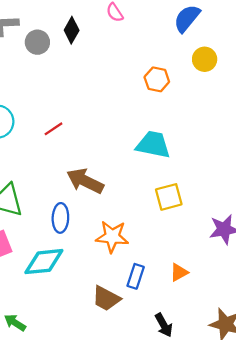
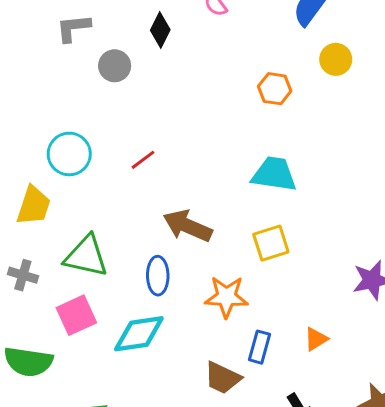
gray circle: (37, 42) -> (115, 66), moved
yellow square: (169, 197) -> (271, 243), moved

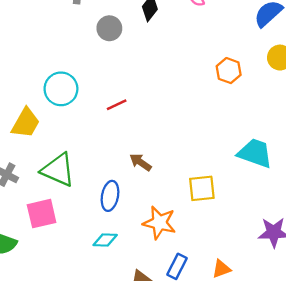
cyan trapezoid: (274, 174) -> (255, 153), moved
brown arrow: (188, 226) -> (141, 162), size x0.6
cyan diamond: (139, 334) -> (105, 240), moved, size x0.6

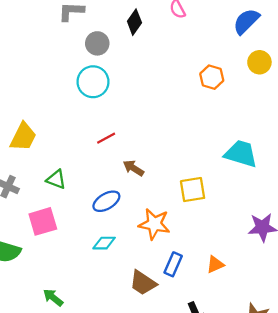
cyan circle: (61, 89) -> (93, 82), moved
red line: (117, 105) -> (106, 138), moved
green triangle: (58, 170) -> (56, 179), size x0.6
blue ellipse: (110, 196) -> (106, 201), turned 52

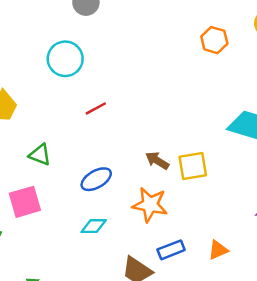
cyan circle: (93, 82) -> (65, 59), moved
brown arrow: (133, 168) -> (157, 161), moved
blue rectangle: (173, 264) -> (171, 250), turned 45

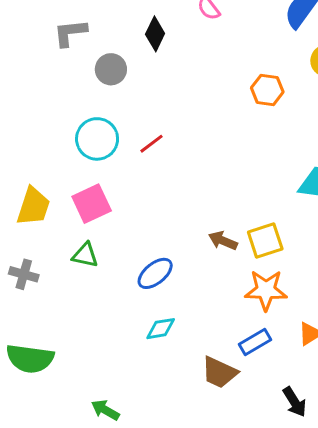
red line: (96, 108) -> (151, 144), moved
pink square: (25, 202) -> (92, 204), moved
orange star: (150, 205) -> (266, 290), moved

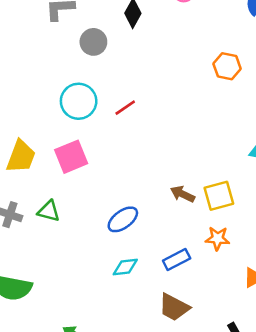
green triangle: (85, 255) -> (49, 211), moved
orange star: (266, 290) -> (217, 238), size x0.7
blue rectangle: (255, 342) -> (177, 259), moved

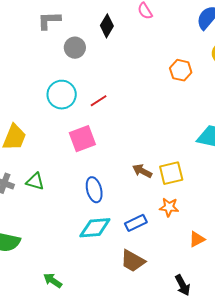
pink square: (71, 157) -> (82, 139), moved
blue ellipse: (123, 219) -> (94, 190), turned -70
cyan diamond: (125, 267) -> (95, 228), size x1.5

